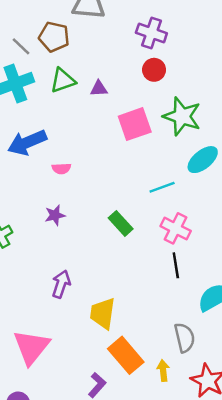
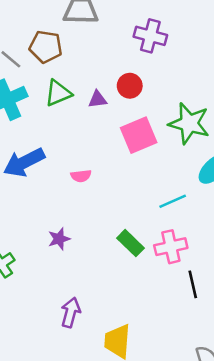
red circle: (154, 70) -> (130, 86), moved
pink semicircle: (61, 169) -> (81, 176), moved
pink cross: (176, 228) -> (171, 247), moved, turned -36

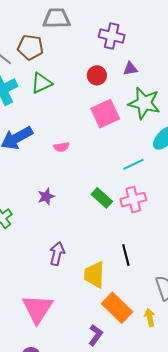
purple triangle: (98, 99) -> (130, 69), moved
black line: (193, 284) -> (126, 255), moved

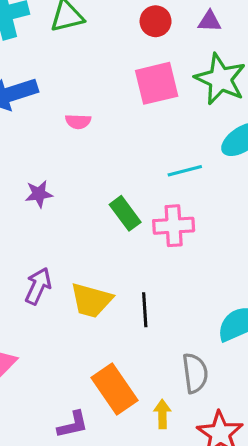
yellow trapezoid: (94, 275) -> (91, 300), moved, turned -88
purple L-shape: (96, 335) -> (73, 425), turned 30

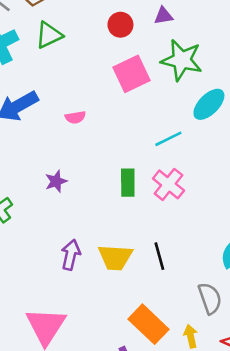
green rectangle: (125, 213) -> (128, 183), turned 48
pink cross: (174, 226) -> (168, 184), turned -36

